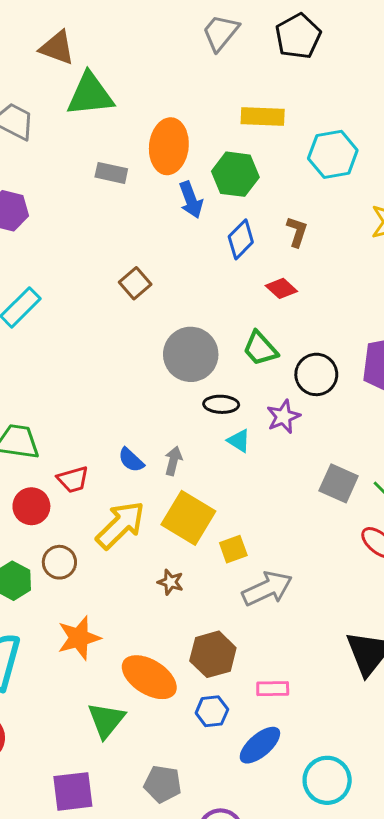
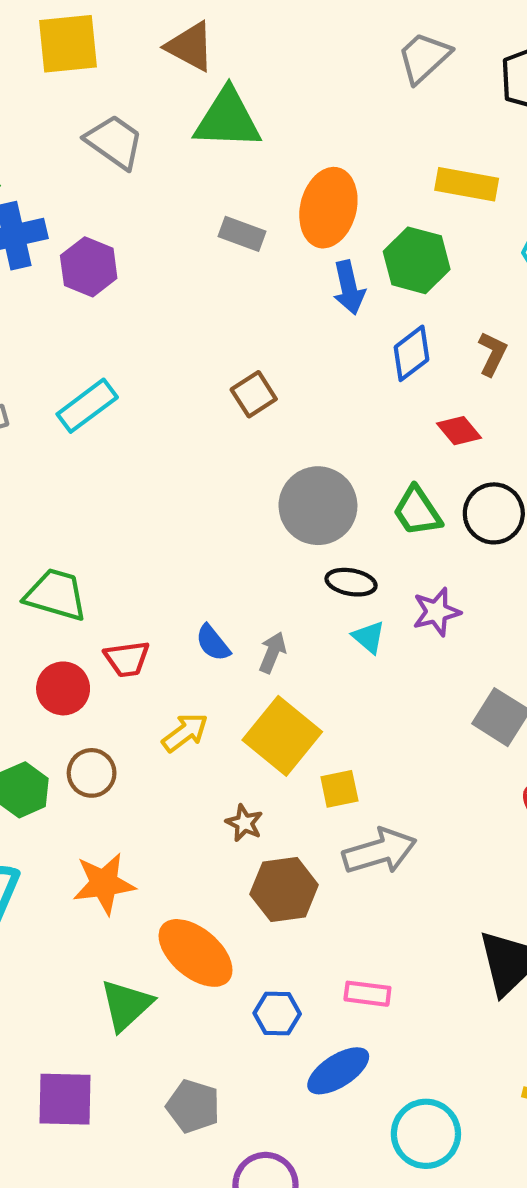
black circle: (316, 374) -> (494, 513), moved
yellow arrow: (120, 525) -> (185, 733), size x0.6
brown hexagon: (213, 654) -> (284, 889), moved

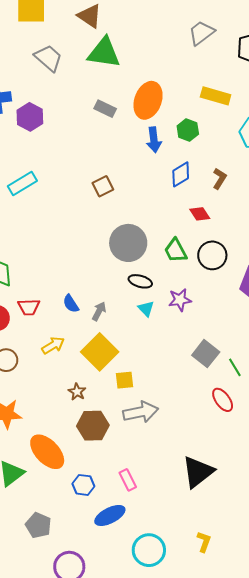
green hexagon: (417, 260) -> (188, 130), size x0.7
pink rectangle: (367, 994) -> (128, 480), turned 50

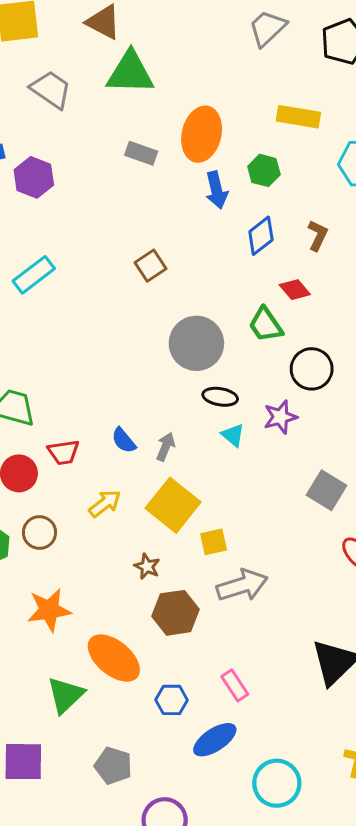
green trapezoid: (176, 251) -> (266, 325), moved
black circle: (212, 255) -> (312, 369), moved

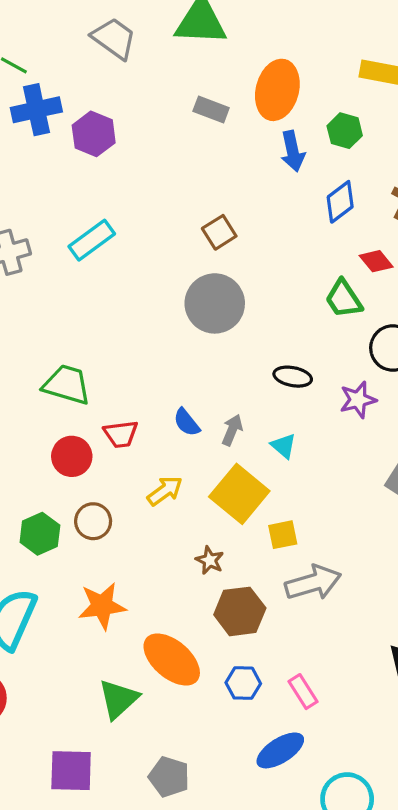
gray circle: (196, 343) -> (215, 303), moved
cyan triangle: (233, 435) -> (284, 446), moved
blue hexagon: (172, 700) -> (243, 683), moved

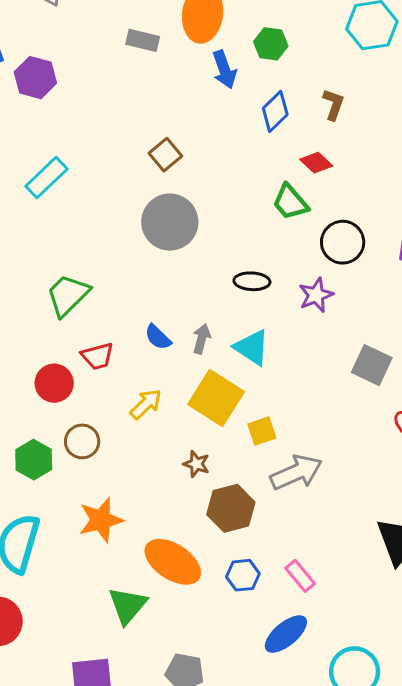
green trapezoid: (67, 385) -> (68, 295), moved, turned -54
cyan triangle: (284, 446) -> (252, 347), size x1.5

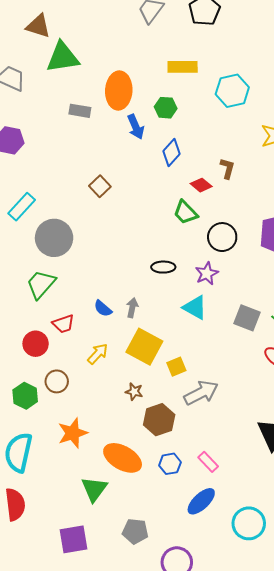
brown L-shape: (333, 104) -> (227, 168), moved
gray circle: (170, 222) -> (54, 238), moved
cyan triangle: (252, 347) -> (195, 308), moved

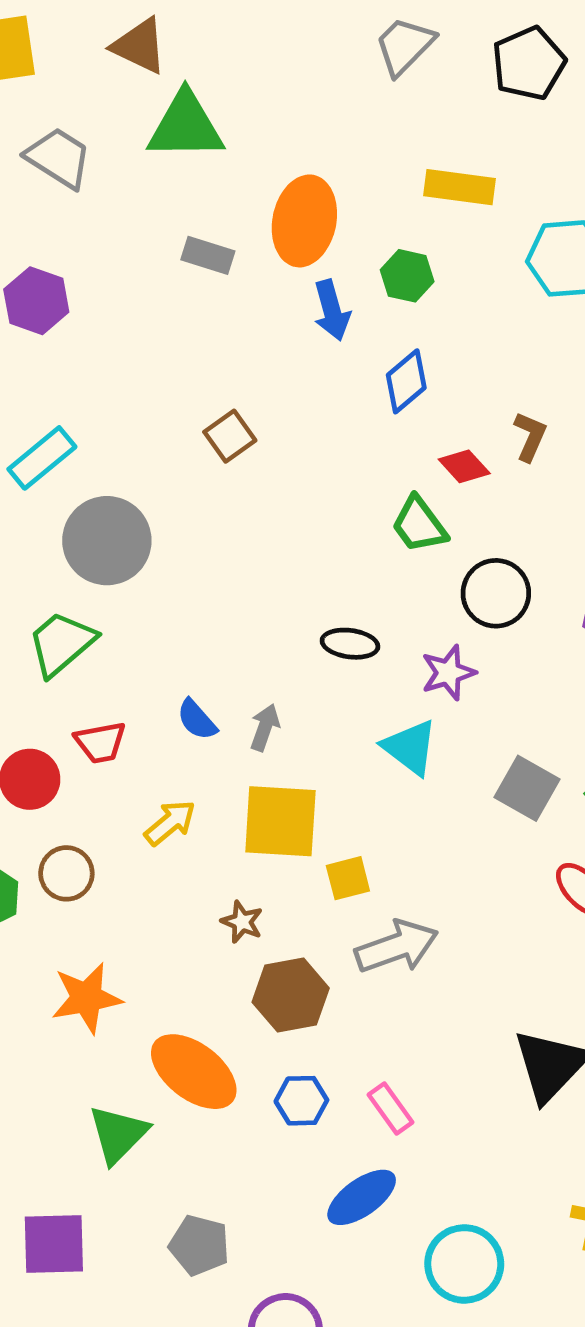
yellow square: (144, 347) -> (280, 821), turned -33

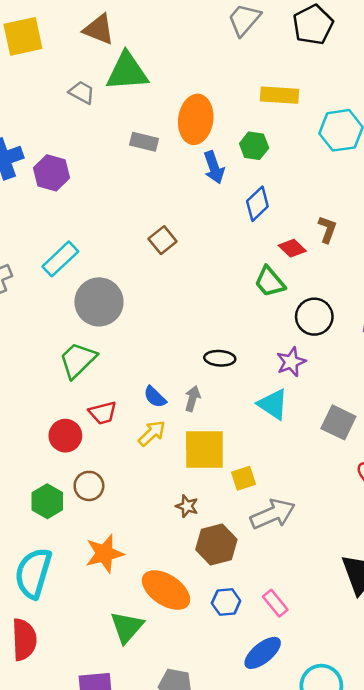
gray trapezoid: (59, 158) -> (82, 92), moved, size x0.7
black ellipse: (350, 644) -> (220, 358), moved
yellow arrow: (170, 823) -> (152, 433), moved

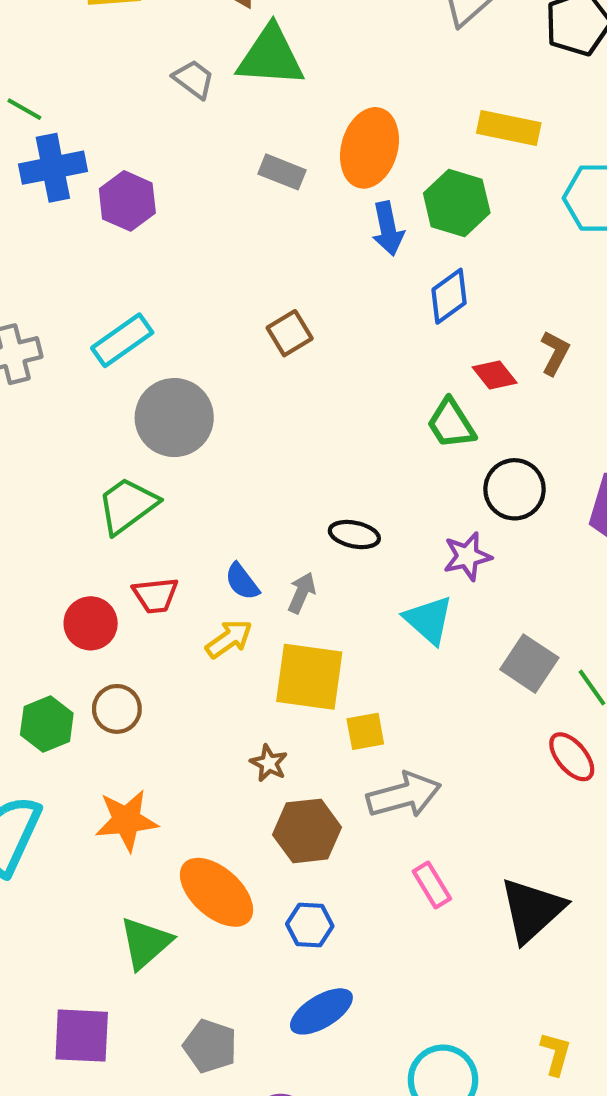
green hexagon: (254, 146) -> (457, 203), size x1.4
pink rectangle: (275, 603) -> (432, 885), moved
blue ellipse: (263, 653) -> (321, 1011), moved

